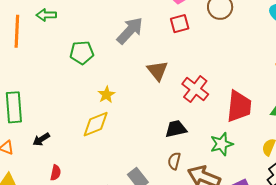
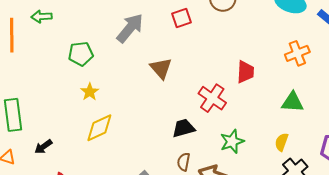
red cross: (195, 89) -> (212, 98), moved
yellow star: (106, 95) -> (90, 92), moved
red trapezoid: (239, 106) -> (245, 72), moved, size x0.7

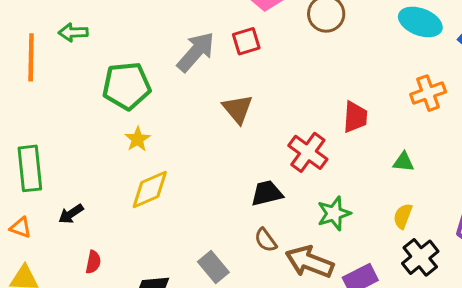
red square: (182, 18) -> (246, 41), moved
green pentagon: (81, 54) -> (127, 86), size x1.4
green triangle: (292, 102) -> (404, 162), moved, size x0.7
brown semicircle: (184, 162) -> (266, 240), turned -48

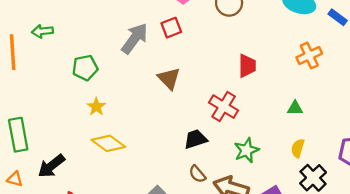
green pentagon: (127, 86) -> (85, 68), size x0.7
red trapezoid: (355, 117) -> (247, 66), moved
yellow diamond: (150, 190) -> (108, 143), turned 64
black arrow: (71, 214) -> (51, 166), size x1.5

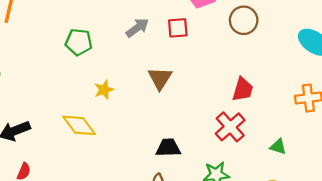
gray arrow: (135, 39) -> (137, 28), size x0.7
yellow star: (96, 107) -> (104, 90), moved
red cross: (224, 107) -> (230, 127), moved

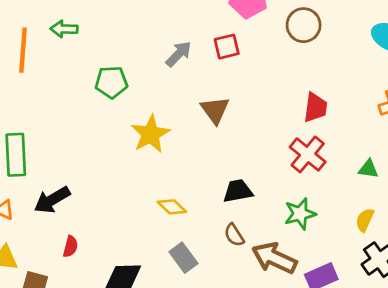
yellow star: (104, 90) -> (150, 134), size x1.6
yellow diamond: (79, 125) -> (172, 207), moved, size x0.7

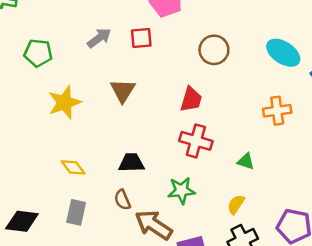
brown circle: (304, 25) -> (214, 50), moved
red trapezoid: (315, 108) -> (191, 99), moved
red cross: (308, 154) -> (196, 141), turned -32
gray rectangle: (183, 258) -> (76, 212), turned 40

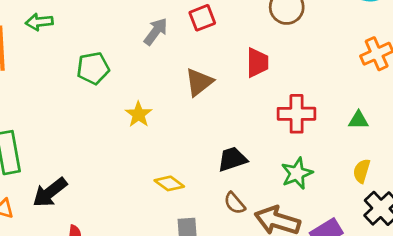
brown triangle: (123, 91) -> (199, 82), turned 36
red trapezoid: (191, 99) -> (257, 63), moved
yellow star: (65, 103) -> (139, 114), size x0.7

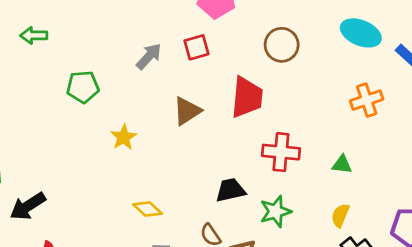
red trapezoid: (257, 63) -> (247, 97), size x1.4
black trapezoid: (232, 159) -> (230, 190), moved

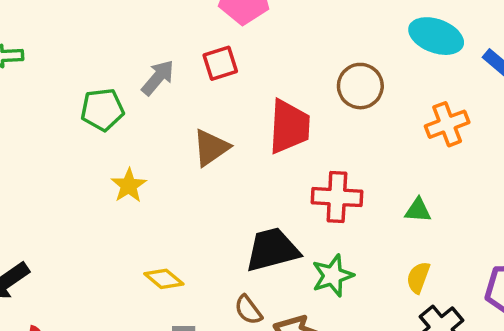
brown circle: (282, 45) -> (360, 86), moved
green pentagon: (83, 87) -> (102, 110), moved
black trapezoid: (230, 190) -> (272, 250), size x1.4

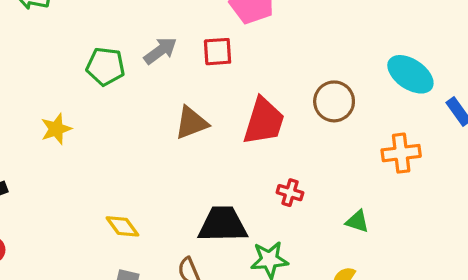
yellow star: (129, 185) -> (56, 129), moved
red cross: (337, 197) -> (290, 193), size x0.6

